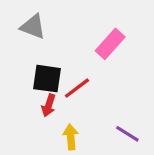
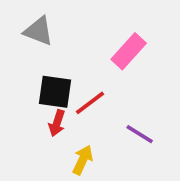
purple line: (127, 134) -> (140, 134), moved
yellow arrow: (71, 137) -> (83, 160), turned 30

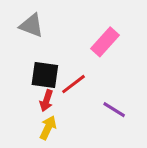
yellow arrow: (83, 160) -> (48, 128), moved

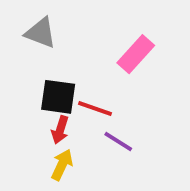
red line: (74, 84) -> (95, 108), turned 56
purple line: (114, 110) -> (118, 141), moved

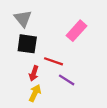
gray triangle: (41, 33) -> (23, 19), turned 30
black square: (58, 97) -> (27, 44), moved

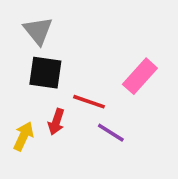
pink rectangle: (76, 31) -> (140, 76), moved
yellow arrow: (35, 93) -> (23, 136), moved

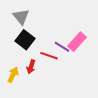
black square: (45, 73) -> (25, 40), turned 30
purple line: (111, 133) -> (62, 47), moved

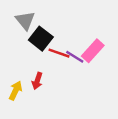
black square: (25, 40) -> (41, 39), moved
red line: (49, 56) -> (59, 53), moved

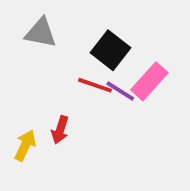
gray triangle: (25, 20) -> (41, 33), turned -40
black square: (41, 39) -> (111, 50), moved

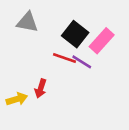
pink rectangle: (149, 81) -> (102, 41), moved
yellow arrow: (25, 145) -> (17, 99), turned 48

